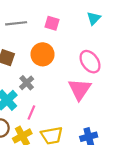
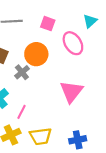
pink ellipse: (90, 62) -> (73, 43), moved
gray cross: (27, 83) -> (22, 72), moved

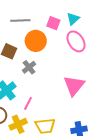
cyan triangle: (90, 21) -> (73, 19), moved
orange circle: (36, 54) -> (36, 41), moved

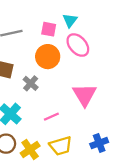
orange circle: (36, 41) -> (48, 57), moved
pink line: (28, 103) -> (51, 117), moved, turned 48

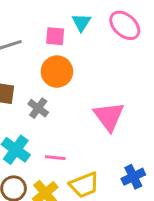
pink ellipse: (78, 45) -> (125, 25), moved
pink line: (51, 117) -> (55, 158), moved, turned 35

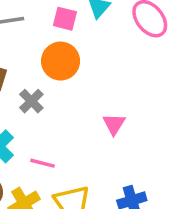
pink triangle: (109, 116) -> (114, 124), size x0.6

